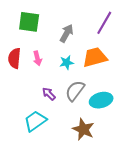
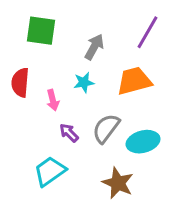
pink arrow: (37, 58) -> (53, 100), moved
cyan star: (67, 63) -> (84, 82), moved

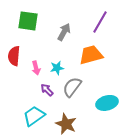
cyan star: (84, 82) -> (57, 68), moved
cyan ellipse: (143, 142) -> (107, 103), moved
brown star: (118, 183) -> (66, 124), moved

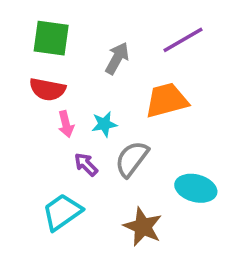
purple line: (100, 22) -> (183, 40), turned 30
red semicircle: (14, 56) -> (47, 89), moved, turned -84
cyan ellipse: (107, 103) -> (196, 188), turned 30
brown star: (66, 124) -> (143, 227), moved

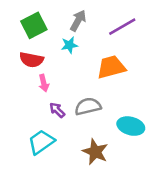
green square: (51, 38) -> (34, 25), turned -35
gray arrow: (117, 58) -> (78, 21), moved
cyan star: (104, 124) -> (69, 45), moved
gray semicircle: (132, 159) -> (88, 106), turned 40

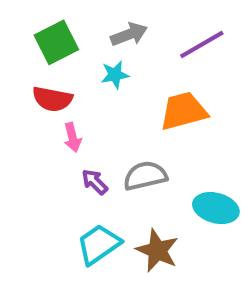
gray arrow: (78, 21) -> (129, 34), turned 40
cyan trapezoid: (41, 142) -> (99, 244), moved

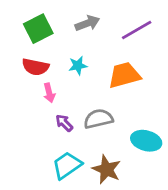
cyan star: (115, 75) -> (78, 66), moved

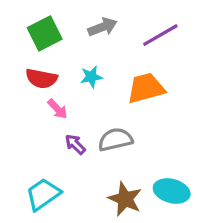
pink arrow: (49, 93) -> (58, 109), turned -30
cyan ellipse: (146, 141) -> (172, 191), moved
cyan trapezoid: (67, 165) -> (43, 194), moved

